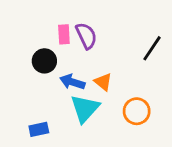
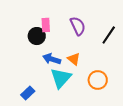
purple semicircle: (86, 36) -> (78, 26), moved
black circle: (44, 61) -> (37, 36), moved
blue rectangle: (39, 129) -> (28, 93), turned -32

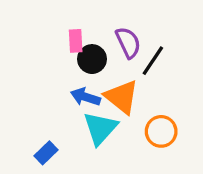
black line: (109, 35) -> (153, 61), moved
black circle: (37, 36) -> (92, 59), moved
orange triangle: (74, 59) -> (122, 97), size x1.6

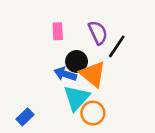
black circle: (92, 59) -> (77, 61), moved
orange circle: (161, 131) -> (93, 113), moved
blue rectangle: (46, 153) -> (25, 117), moved

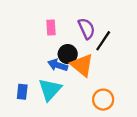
cyan triangle: (77, 98) -> (50, 90), moved
orange circle: (93, 113) -> (103, 100), moved
blue rectangle: (25, 117) -> (22, 92), moved, turned -40

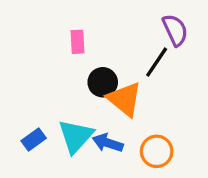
purple semicircle: (86, 29) -> (175, 30), moved
blue arrow: (58, 65) -> (108, 143), moved
blue rectangle: (22, 92) -> (34, 140), turned 48

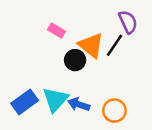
pink rectangle: (77, 42) -> (57, 31), turned -56
orange triangle: (125, 99) -> (91, 45), moved
blue rectangle: (34, 140) -> (25, 102), size x1.5

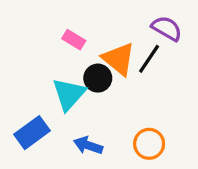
purple semicircle: (128, 22) -> (167, 28), turned -35
cyan triangle: (55, 99) -> (69, 94), moved
blue arrow: (79, 104) -> (88, 145), moved

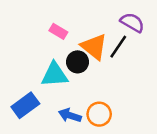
cyan triangle: (69, 94) -> (55, 75), turned 44
orange circle: (149, 144) -> (99, 114), moved

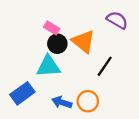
black line: (118, 47) -> (105, 66), moved
black circle: (78, 62) -> (57, 44), moved

